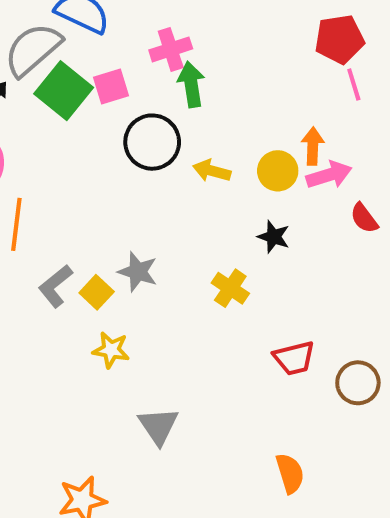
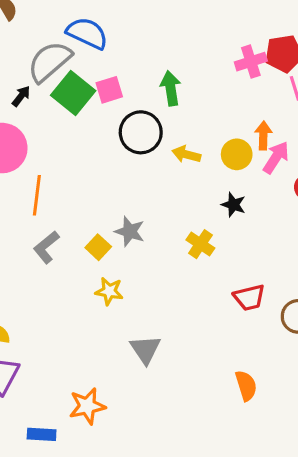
pink cross: (171, 49) -> (251, 62), moved
pink arrow: (329, 175) -> (276, 158), turned -40
gray L-shape: (55, 286) -> (46, 247), moved

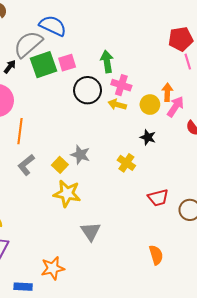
pink cross: (251, 62) -> (121, 85), moved, turned 36
green square: (73, 93) -> (44, 65), turned 32
yellow star: (109, 291) -> (67, 194), size x1.5

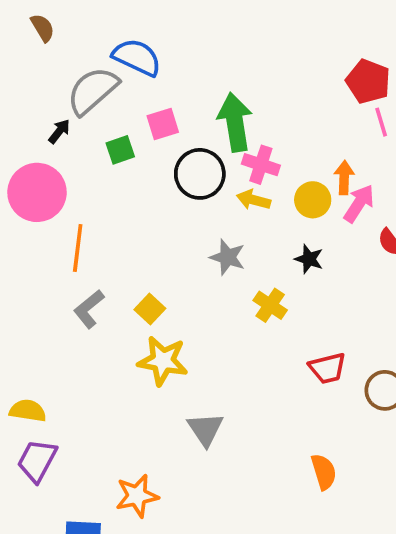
red pentagon: (181, 39) -> (368, 81), turned 30
green arrow: (107, 62) -> (235, 122), size x1.4
green square: (44, 65) -> (120, 150), moved, size x0.6
gray star: (80, 155) -> (228, 257), moved

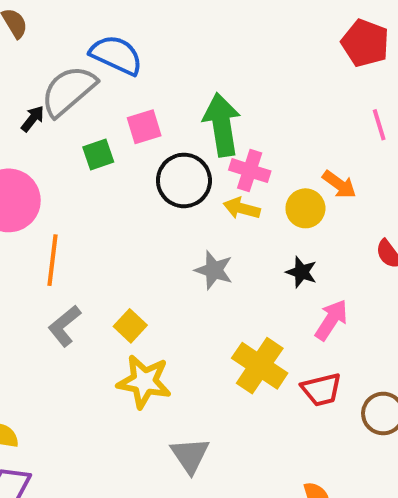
red pentagon: (368, 81) -> (365, 43), moved
black arrow: (59, 131) -> (33, 119), moved
orange arrow: (344, 178) -> (339, 184), turned 124
pink arrow: (359, 204) -> (331, 320), moved
yellow cross: (270, 305) -> (260, 366), moved, size x1.5

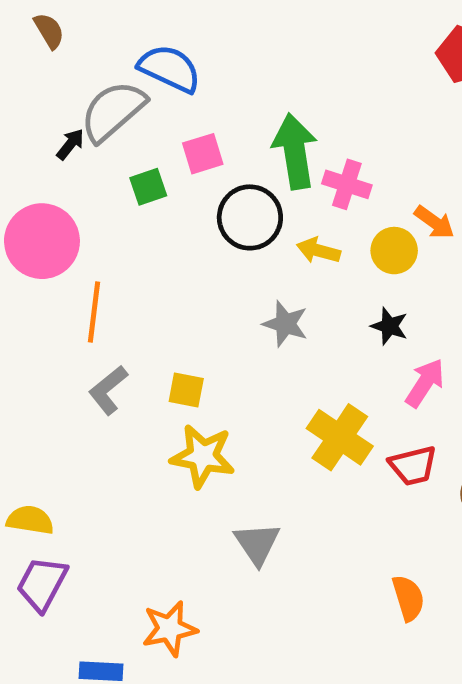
pink cross: (250, 171) -> (347, 184), moved
yellow square: (130, 326) -> (186, 390), turned -32

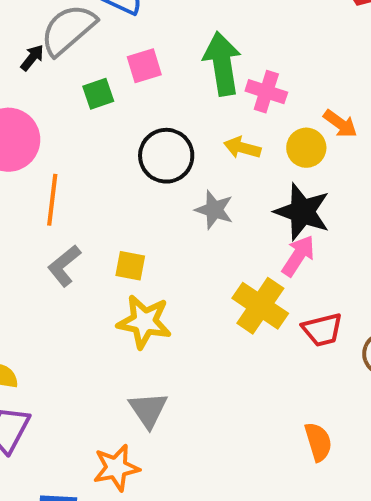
black circle: (250, 217) -> (166, 156), moved
black star: (389, 326) -> (302, 212), size x1.8
pink arrow: (425, 383) -> (298, 256), moved
gray triangle: (257, 544) -> (148, 410), moved

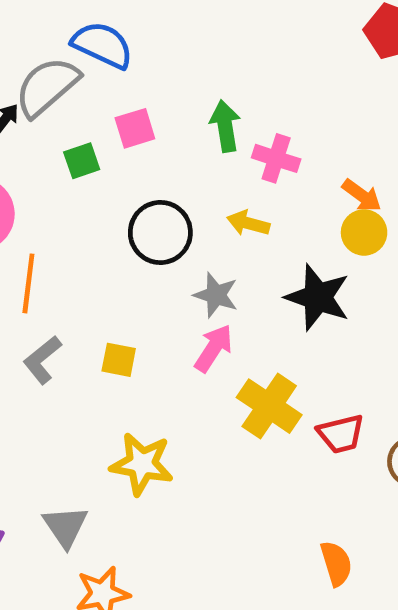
green arrow: (222, 64) -> (225, 126), size x0.7
yellow circle: (306, 148) -> (364, 232), moved
pink arrow: (298, 256) -> (214, 348), moved
yellow star: (144, 322) -> (142, 464), moved
gray triangle: (148, 410) -> (65, 526), moved

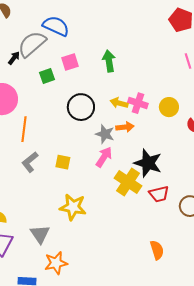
pink cross: (276, 158) -> (138, 103), moved
orange arrow: (362, 195) -> (125, 127), moved, turned -42
black star: (318, 297) -> (148, 163), moved

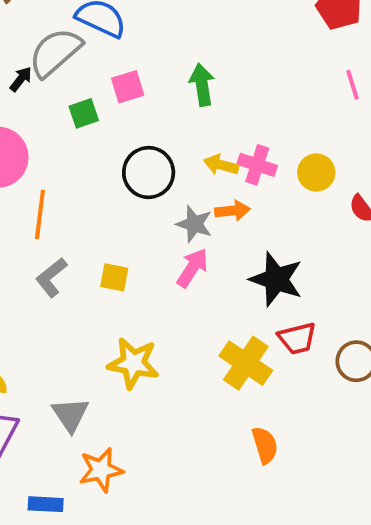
yellow cross: (128, 182) -> (246, 363), moved
orange semicircle: (157, 250) -> (265, 445), moved

